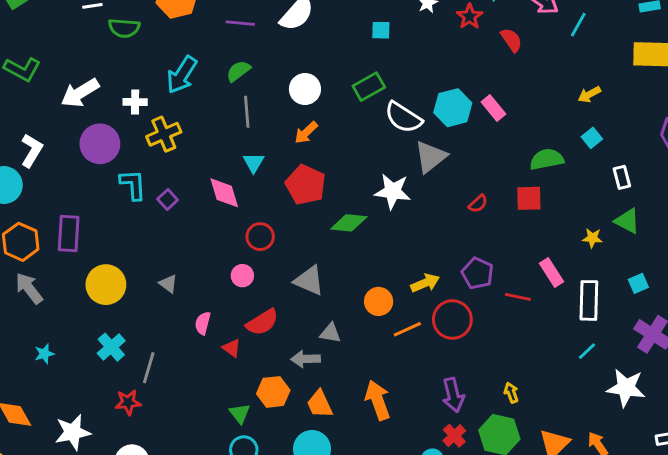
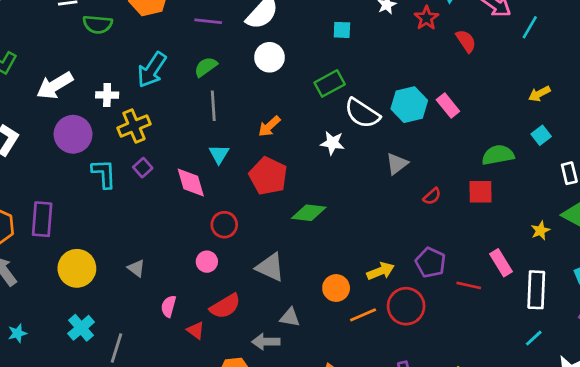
white circle: (305, 89) -> (269, 57), moved
gray triangle: (431, 157) -> (397, 164), moved, size x0.7
white star: (393, 191) -> (332, 143), moved, size x0.7
purple square: (168, 200) -> (143, 168), moved
yellow star: (592, 238) -> (540, 230), turned -30

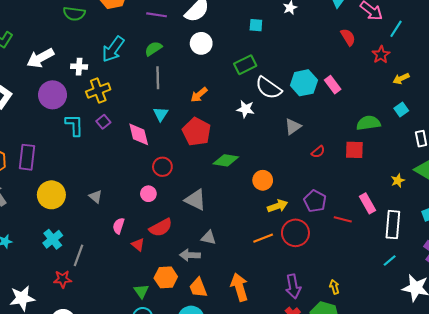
red star: (426, 18) -> (381, 55), moved
orange circle: (336, 288) -> (263, 180), moved

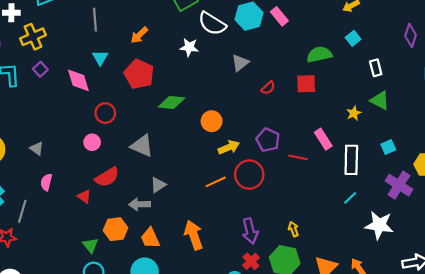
pink semicircle: (119, 226) -> (46, 182), moved
gray triangle: (209, 238) -> (158, 185), turned -42

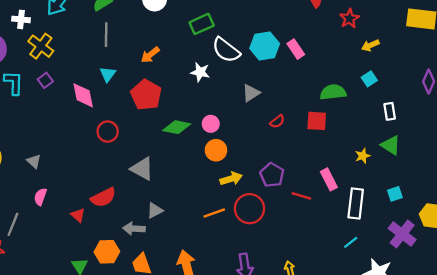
yellow cross: (33, 37) -> (41, 46), turned -35
pink circle: (92, 142) -> (211, 124), moved

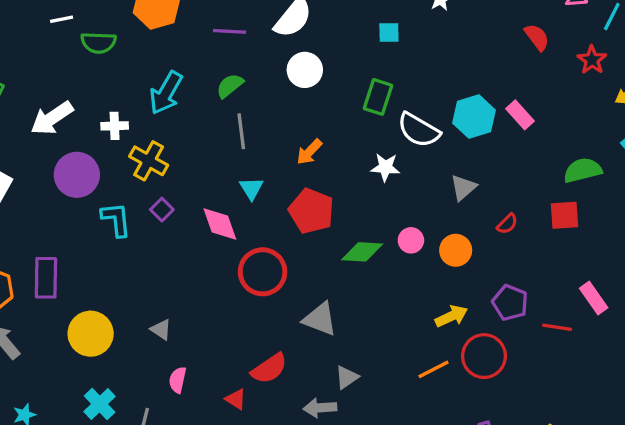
green rectangle: (202, 24) -> (378, 97), turned -40
red circle: (108, 132) -> (263, 272), size x1.5
orange circle: (216, 150) -> (456, 250), moved

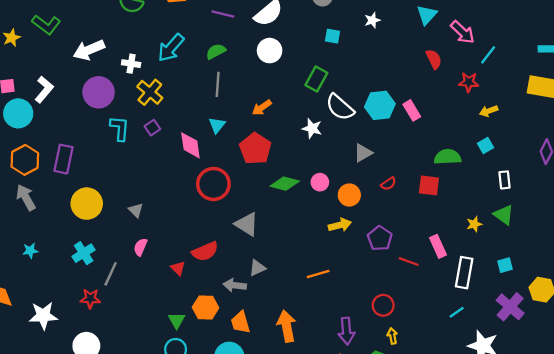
red star: (592, 60) -> (469, 82), turned 30
yellow arrow: (451, 316) -> (340, 225), moved
red circle: (484, 356) -> (383, 305), moved, size x0.7

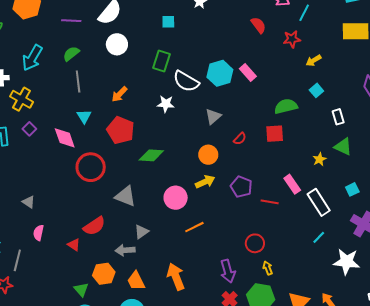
pink circle: (320, 182) -> (176, 198), moved, size x1.5
white rectangle: (464, 273) -> (319, 202), turned -32

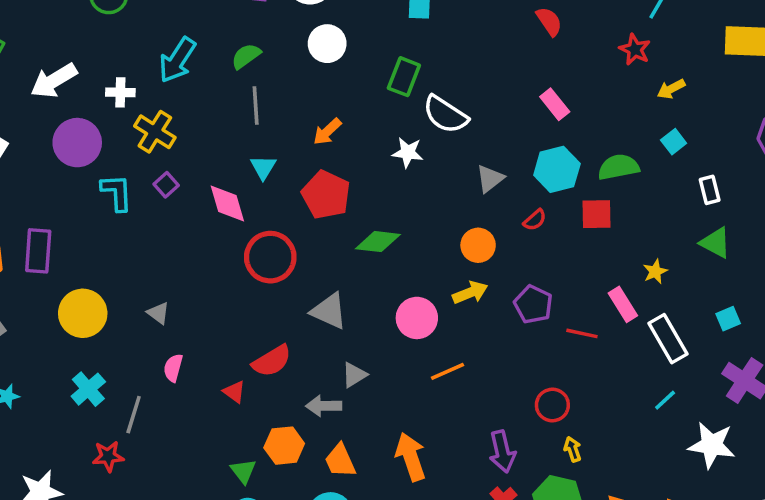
red semicircle: (258, 25) -> (549, 21), moved
red star: (292, 39) -> (635, 49), turned 30
cyan hexagon: (220, 73) -> (557, 169), moved
yellow star: (319, 159) -> (655, 272), moved

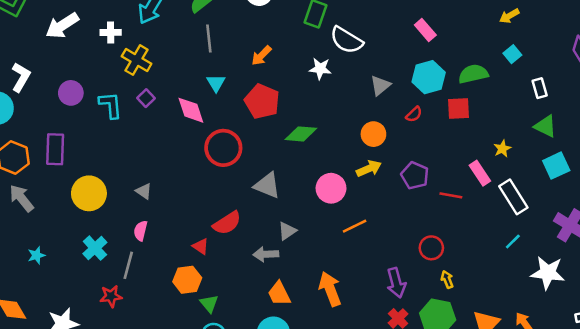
purple circle: (77, 143) -> (71, 93), moved, size x0.7
cyan square: (728, 319) -> (556, 166), moved, size x1.5
pink semicircle: (173, 368) -> (141, 231), moved
orange hexagon: (284, 446) -> (187, 280), moved

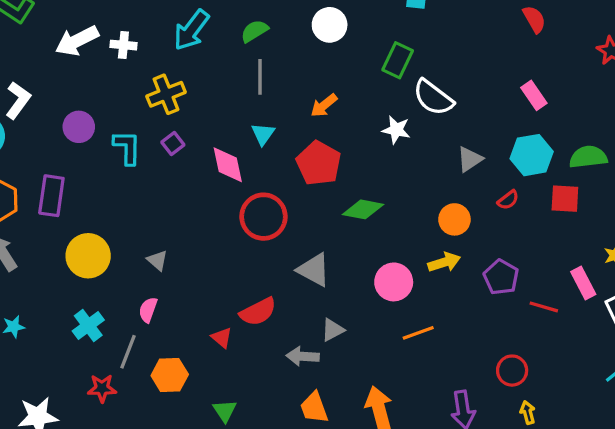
white cross: (111, 32) -> (123, 45), moved
yellow cross: (137, 60) -> (166, 94), turned 32
orange hexagon: (187, 280) -> (170, 375), moved

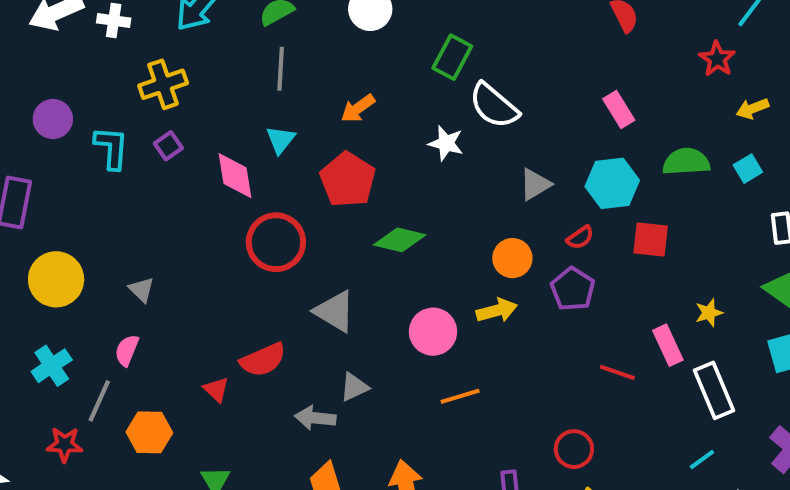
green semicircle: (588, 157) -> (686, 162), moved
purple pentagon: (501, 277) -> (573, 289), moved

